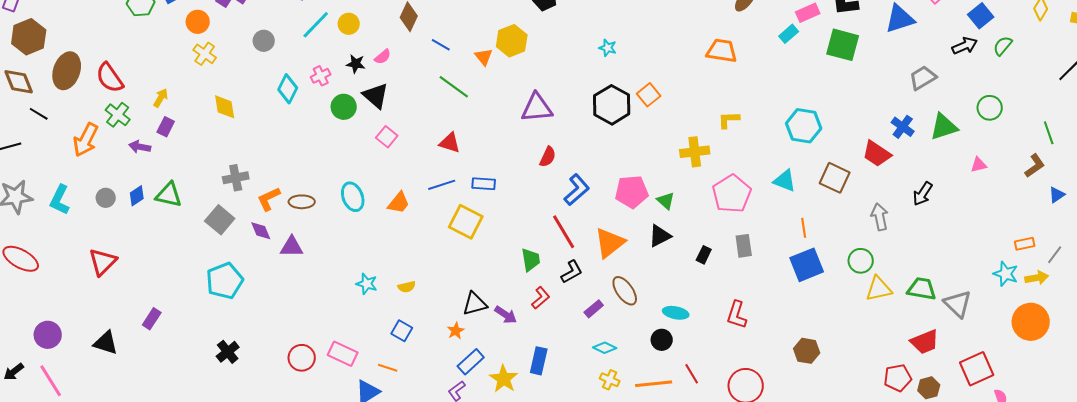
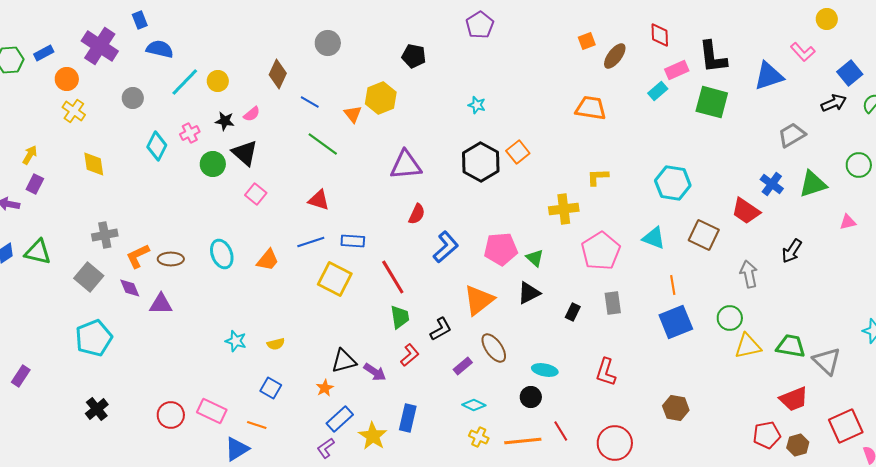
red line: (564, 232) -> (393, 277), moved

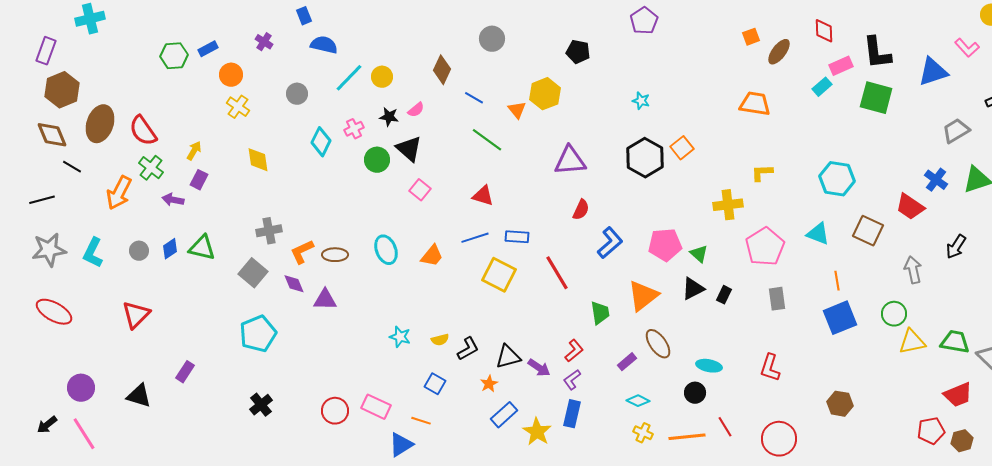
purple cross: (100, 46) -> (264, 42), size x0.5
black rectangle: (573, 312) -> (724, 295), moved
green trapezoid: (400, 317) -> (600, 313), moved
black L-shape: (441, 329) -> (468, 349), moved
purple L-shape: (326, 448) -> (572, 380), moved

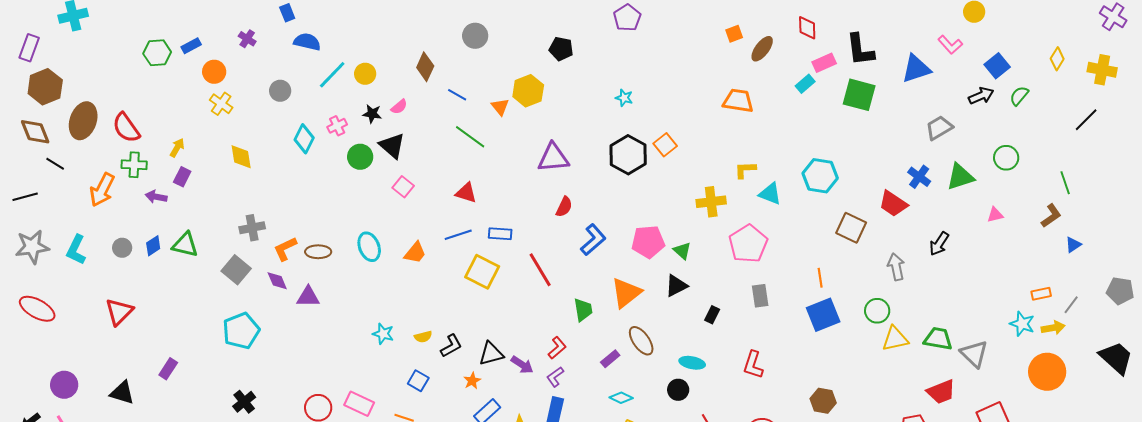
green cross: (151, 168) -> (134, 165), turned -35
cyan triangle: (818, 234) -> (770, 194), moved
black rectangle: (724, 295) -> (712, 315), moved

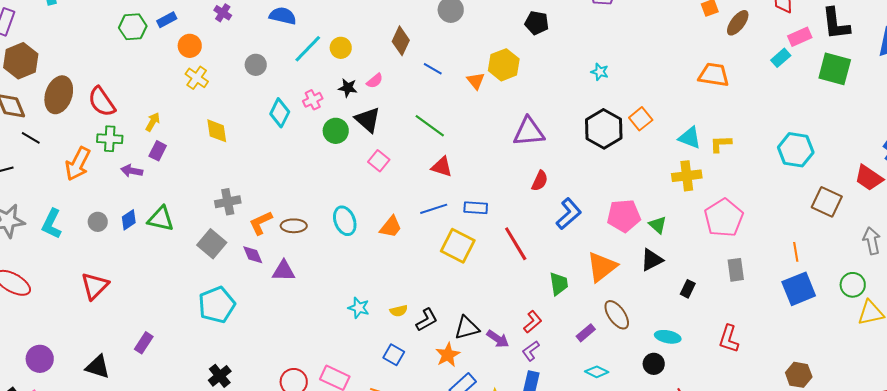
green line: (470, 137) -> (430, 126), moved
cyan triangle: (770, 194) -> (690, 138), moved
orange star: (472, 381) -> (448, 355), size x1.4

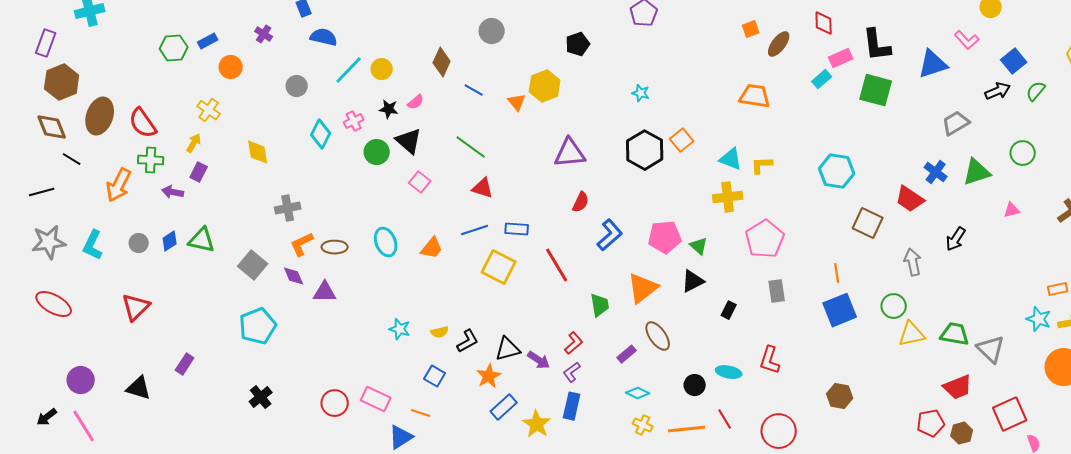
black pentagon: (537, 23) -> (578, 44), turned -30
yellow cross: (197, 78) -> (209, 110), moved
gray cross: (228, 202) -> (288, 208), moved
cyan ellipse: (668, 337) -> (729, 372), moved

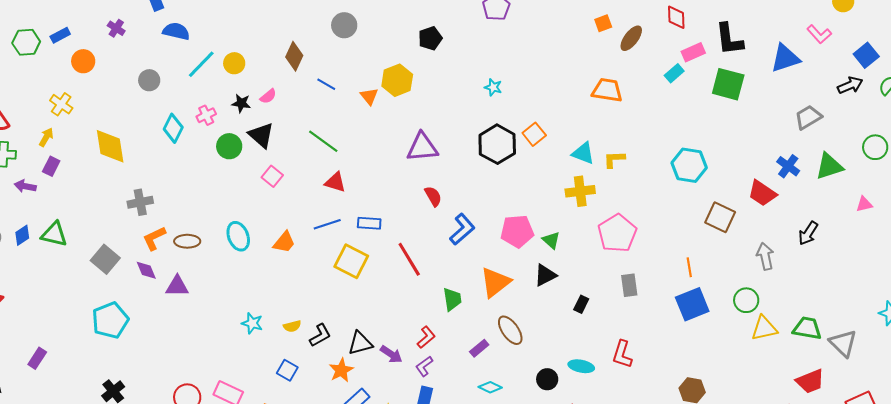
yellow diamond: (258, 152) -> (110, 146), size x1.4
red semicircle: (581, 202) -> (433, 196), turned -55

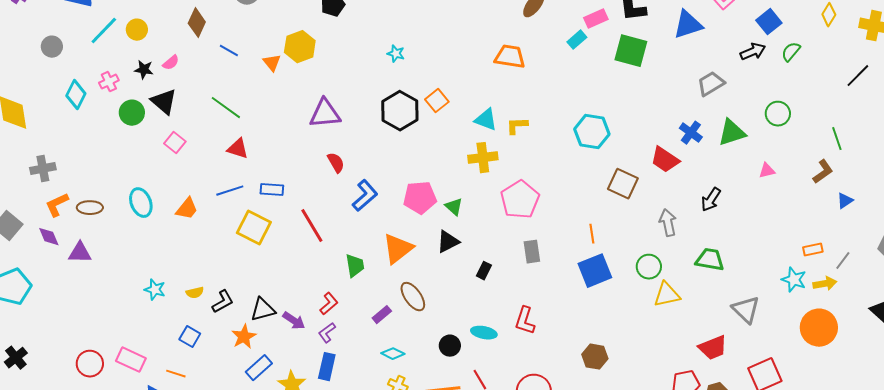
green trapezoid: (807, 328) -> (710, 260), moved

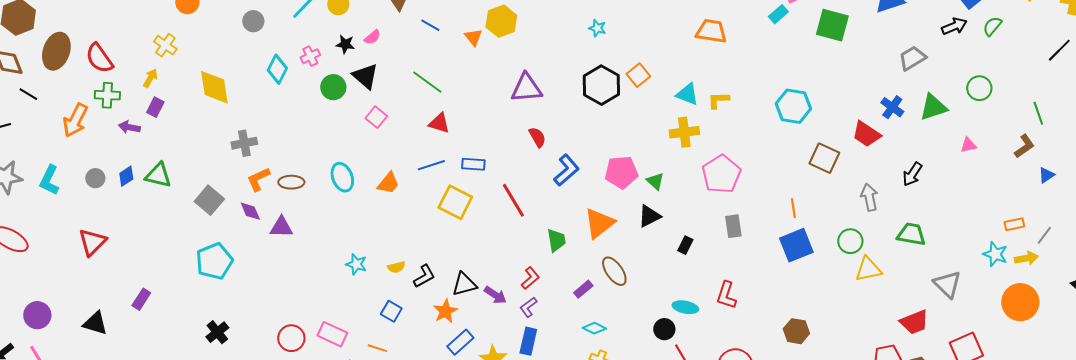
black circle: (450, 346) -> (664, 329), moved

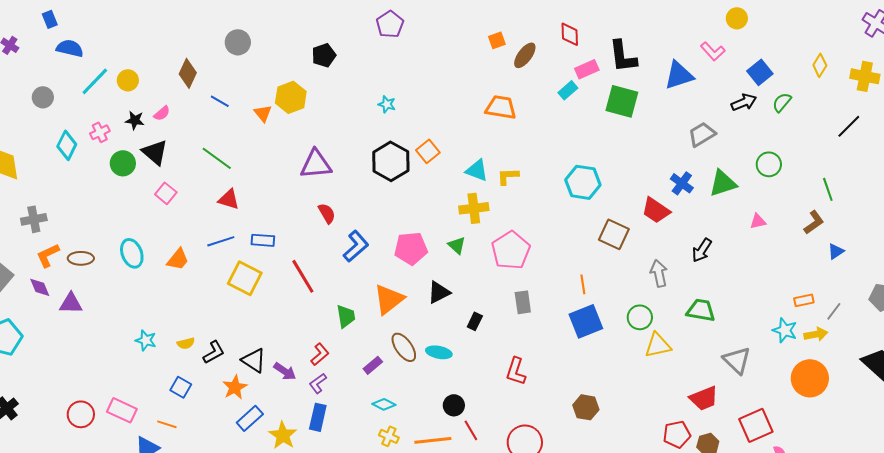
green triangle: (655, 181) -> (457, 245), moved
black triangle: (464, 284) -> (254, 360), turned 48
cyan ellipse: (685, 307) -> (439, 352), moved

